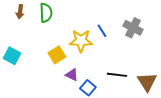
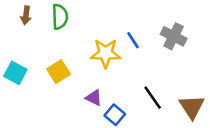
yellow square: (57, 55) -> (59, 72), moved
black line: (117, 75) -> (153, 98), turned 48

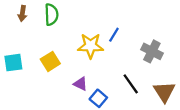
gray cross: (174, 36) -> (152, 51), moved
blue line: (133, 40) -> (114, 35), turned 64
cyan square: (15, 73) -> (13, 63), turned -36

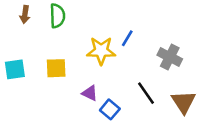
yellow square: (50, 61) -> (56, 68), turned 30

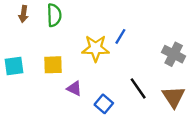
gray cross: (170, 57) -> (174, 54), moved
purple triangle: (90, 93) -> (74, 88), moved

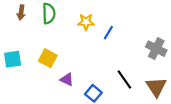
yellow star: (96, 48) -> (86, 22), moved, size x0.7
yellow square: (53, 65) -> (48, 58), turned 30

